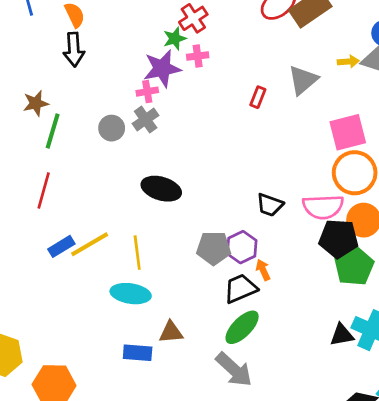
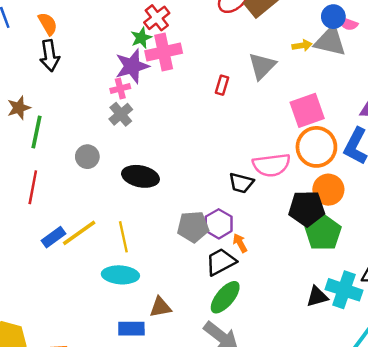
pink cross: (198, 56) -> (164, 52), size x1.8
gray circle: (112, 128) -> (87, 157), moved
pink semicircle: (323, 207) -> (271, 165), moved

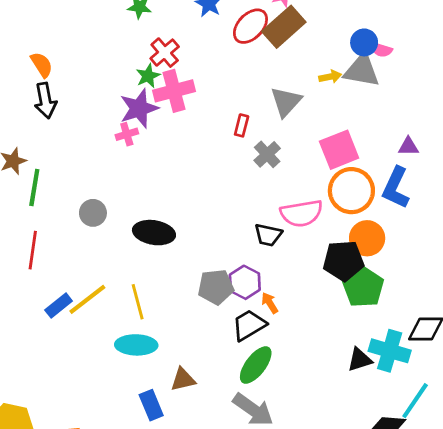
gray cross: (121, 114) -> (267, 154), moved
blue rectangle: (131, 329) -> (151, 405), turned 70

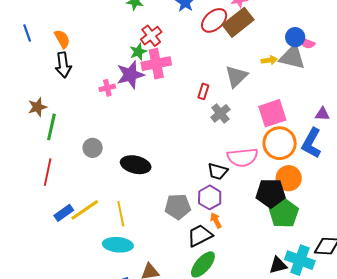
pink cross: (127, 134) -> (107, 88), moved
purple hexagon: (245, 282) -> (210, 197), moved

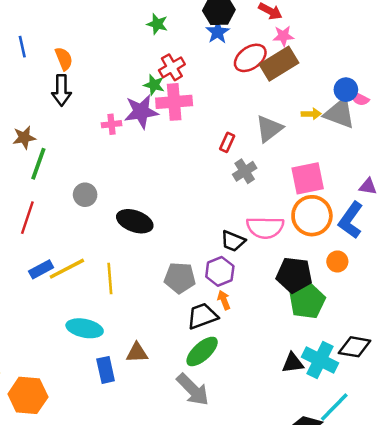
green star: (138, 52) -> (154, 85), turned 30
orange circle: (289, 178) -> (337, 261), moved, size x0.7
cyan ellipse: (118, 245) -> (85, 328), moved

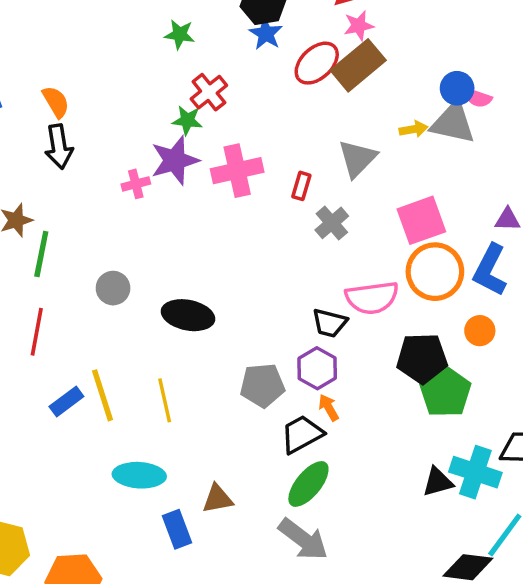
pink cross: (174, 102) -> (237, 171), moved
yellow line: (67, 269) -> (102, 395), turned -72

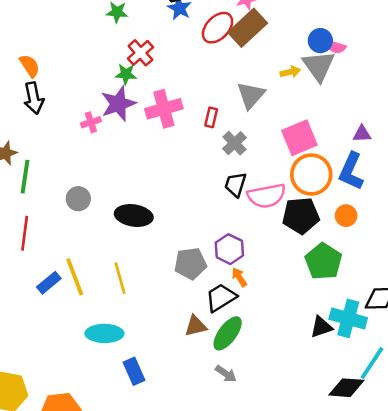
gray triangle: (453, 123) -> (319, 66), turned 45
black trapezoid: (330, 323) -> (235, 185), moved, turned 96
black pentagon: (422, 358) -> (301, 216), moved
brown triangle: (218, 499) -> (196, 326), moved
gray arrow: (303, 539) -> (226, 374), size x0.6

